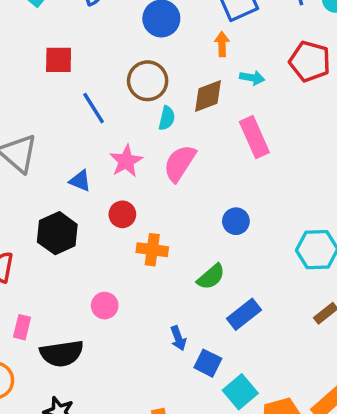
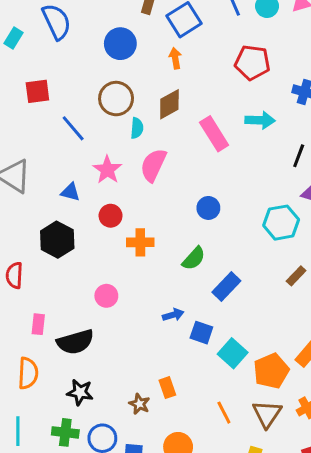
cyan arrow: (252, 78) -> (260, 120), moved, size x1.4
blue arrow: (178, 338) -> (173, 315), turned -78

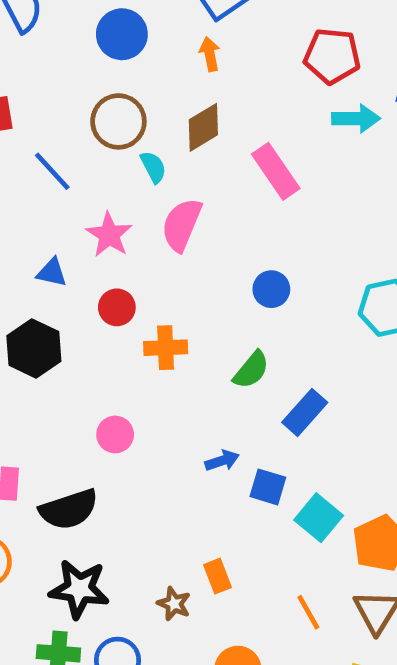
cyan arrow: (260, 120) -> (356, 119), moved
cyan semicircle: (137, 128) -> (153, 167), turned -30
black star: (80, 392) -> (79, 589), size x1.4

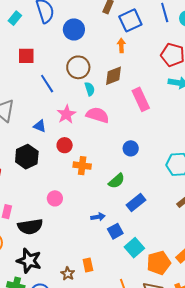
blue circle: (122, 34) -> (74, 29), moved
pink semicircle: (182, 225) -> (98, 115), turned 75
blue square: (268, 487) -> (115, 231), turned 35

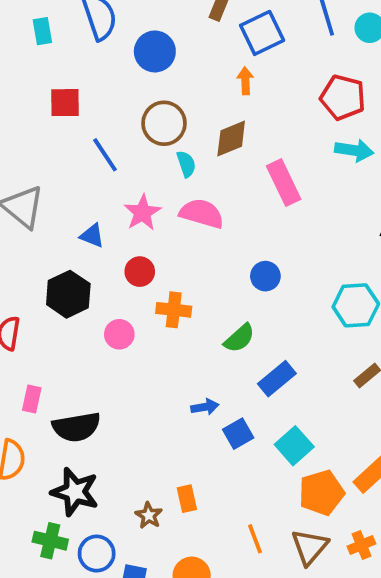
cyan rectangle: (15, 18) -> (42, 31), turned -48
pink circle: (55, 198) -> (119, 334), moved
cyan square: (134, 248) -> (294, 446), moved

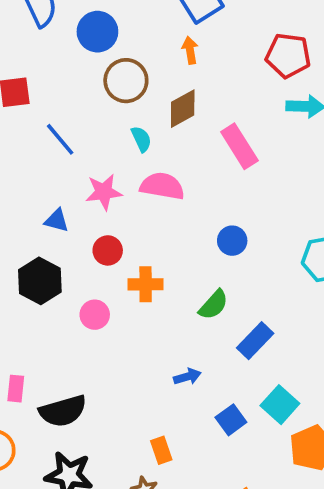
brown circle: (164, 123) -> (126, 81), moved
pink star: (143, 213) -> (104, 192), turned 30
blue square: (238, 434) -> (231, 420), moved
orange rectangle: (187, 499) -> (161, 450), moved

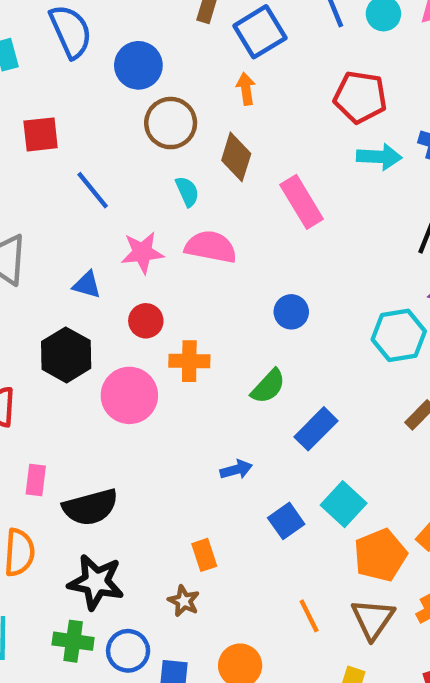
brown diamond: (183, 109) -> (236, 157), turned -45
pink circle: (95, 315) -> (129, 395), size x1.6

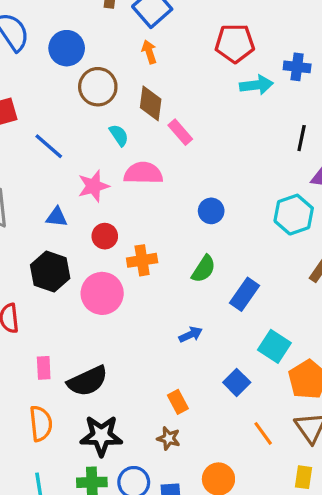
pink rectangle: (302, 202) -> (180, 132), moved, size x0.7
blue square: (286, 521) -> (237, 382), moved

